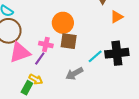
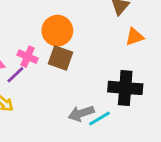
cyan line: (95, 56) -> (100, 118), moved
gray arrow: (74, 74) -> (81, 113), moved

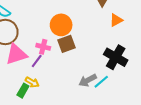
brown square: (60, 58) -> (67, 44), turned -30
black cross: (125, 88) -> (116, 57), turned 35

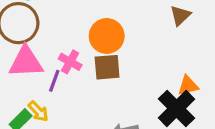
orange triangle: (116, 20) -> (188, 86), moved
purple line: (37, 61) -> (54, 81), turned -32

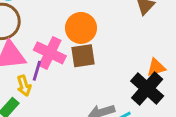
pink cross: (70, 62) -> (50, 53), size x1.5
yellow arrow: (38, 111) -> (24, 86), moved, turned 30

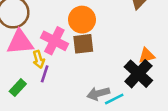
purple line: (37, 71) -> (45, 74), moved
yellow arrow: (24, 86) -> (39, 59), moved

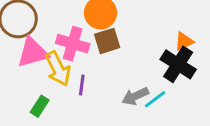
yellow arrow: (39, 59) -> (58, 69), size x1.6
purple line: (45, 74) -> (82, 85), moved

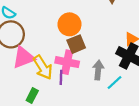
pink cross: (73, 44) -> (67, 62), moved
gray arrow: (135, 96) -> (98, 70), moved, turned 126

